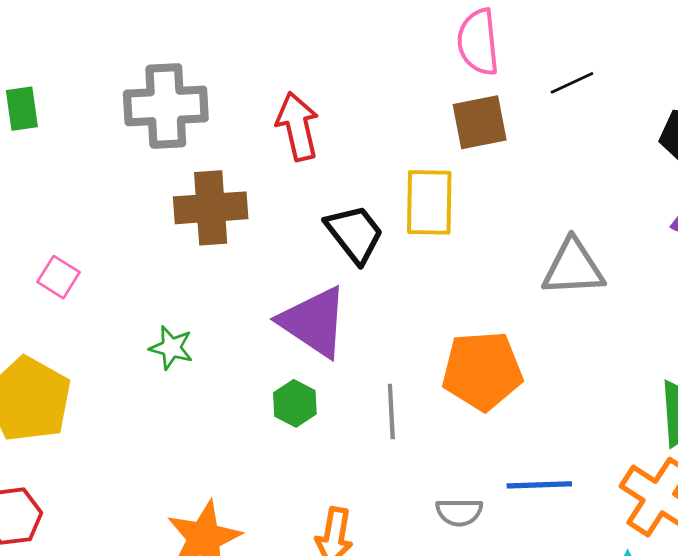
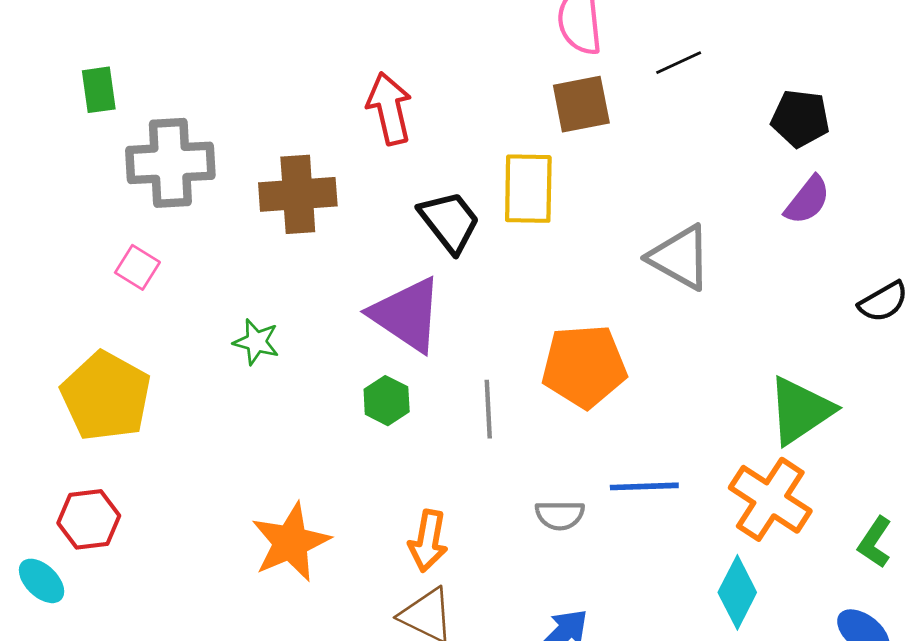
gray cross: (166, 106) -> (170, 163), moved
gray triangle: (573, 268) -> (680, 257), turned 32

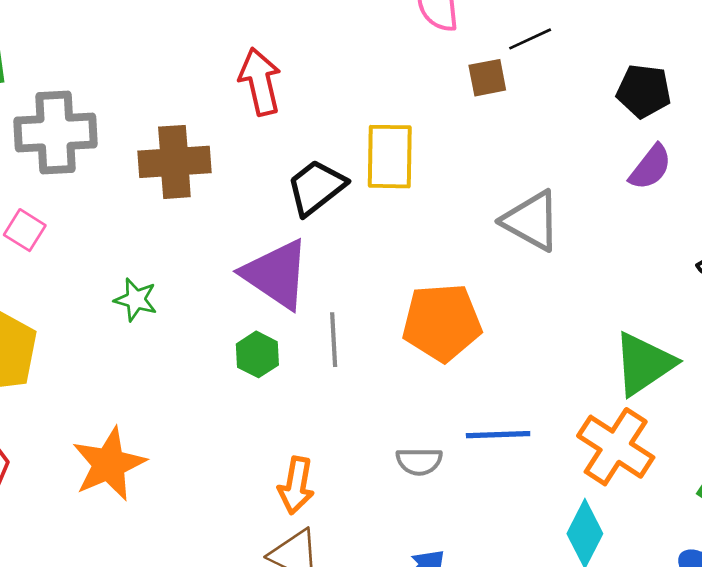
brown square: (581, 104) -> (487, 78), moved, size x0.7
black trapezoid: (450, 222) -> (316, 187), turned -90
gray line: (488, 409) -> (334, 340), moved
orange star: (291, 542) -> (109, 464), moved

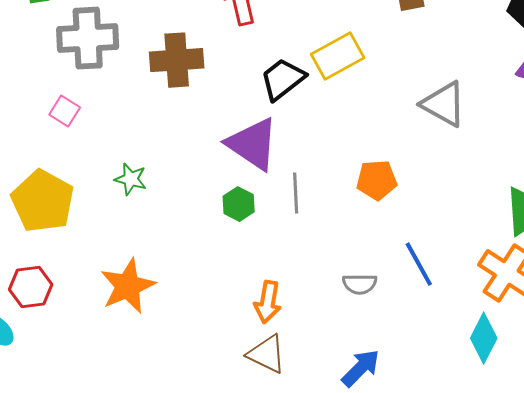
yellow rectangle: (390, 157) -> (338, 56), turned 60
green star: (136, 300) -> (131, 179), moved
orange pentagon: (442, 322) -> (377, 180), size x0.7
blue line: (498, 435) -> (419, 264), turned 63

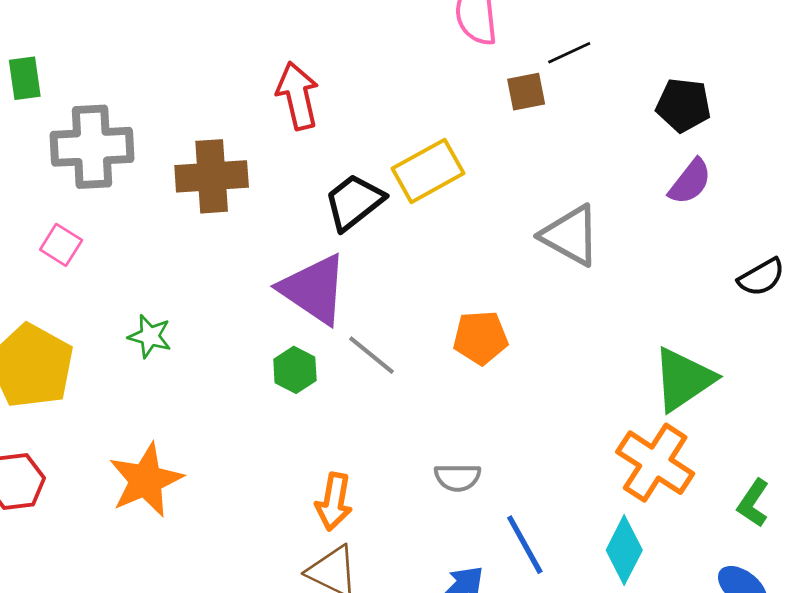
gray line: (296, 193) -> (372, 355), turned -48
blue line: (419, 264) -> (525, 545), moved

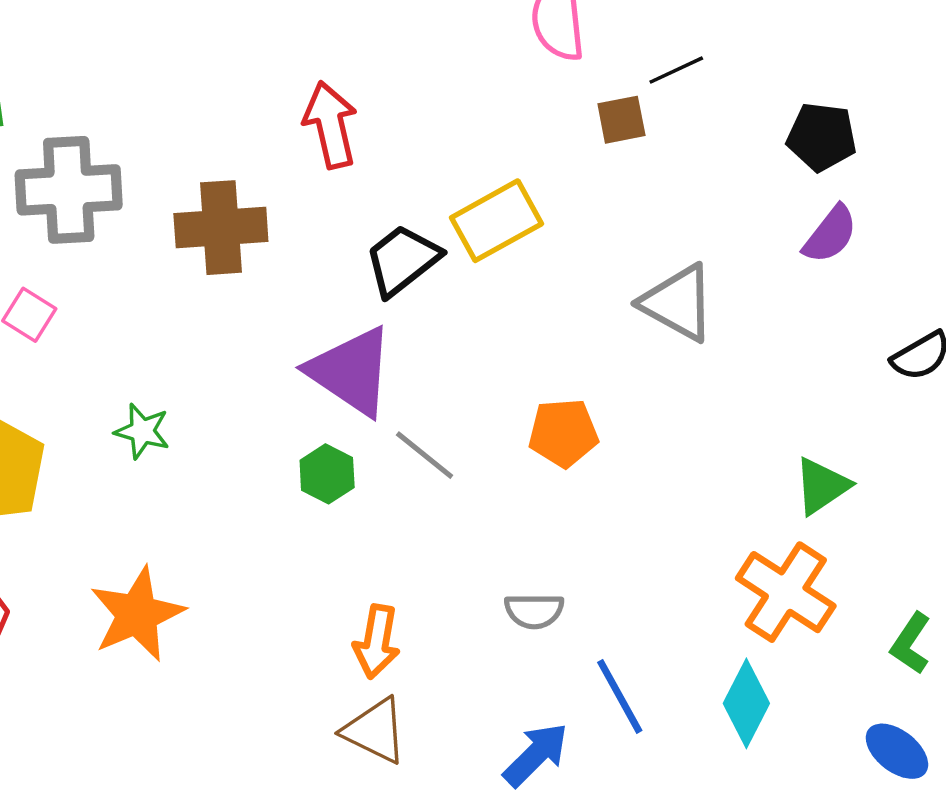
green triangle: (683, 379) -> (822, 486), size x0.7

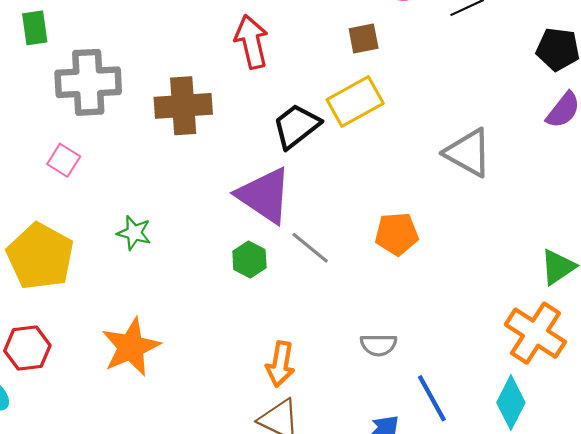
brown square: (621, 120) -> (364, 39), moved

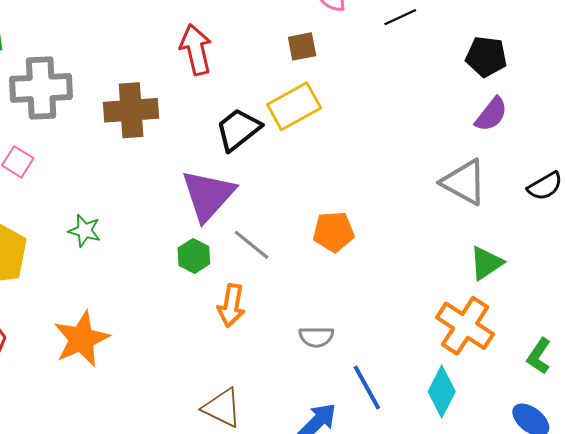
gray triangle: (468, 153) -> (464, 182), moved
purple triangle: (264, 195) -> (208, 195), turned 38
orange arrow: (280, 364) -> (231, 306), moved

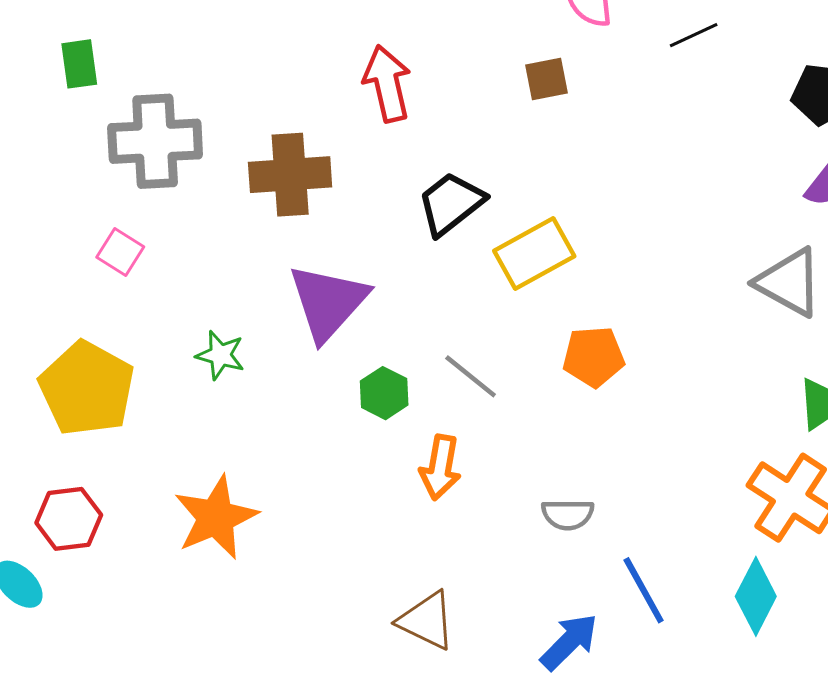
yellow rectangle: (294, 106) -> (534, 254), moved
purple triangle: (208, 195) -> (328, 302), moved

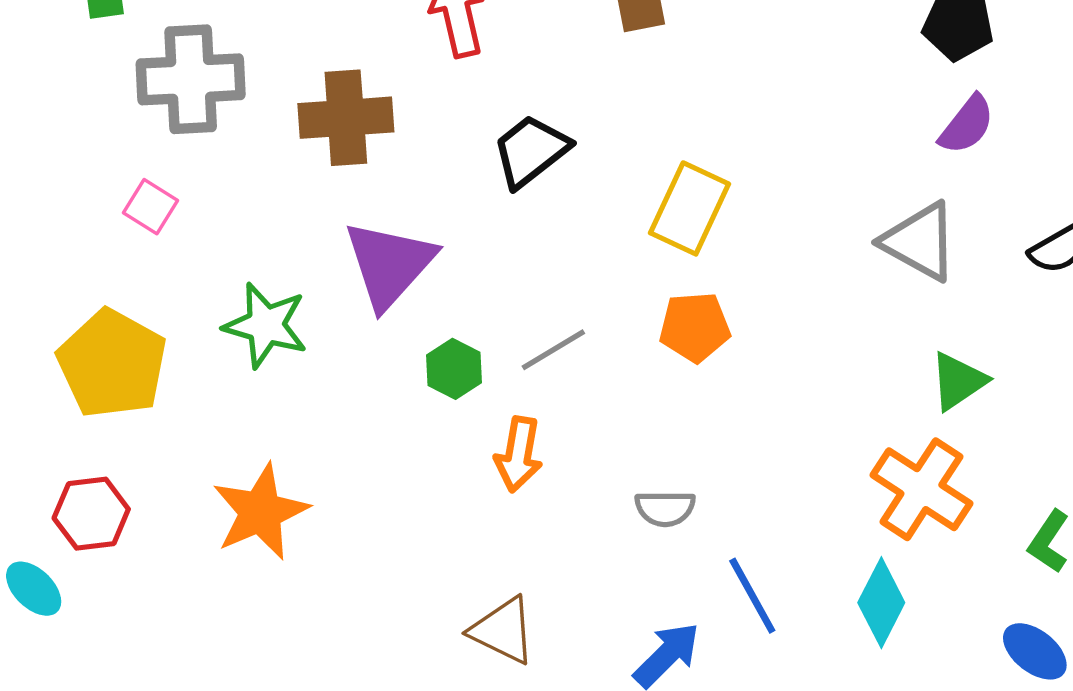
yellow rectangle: (534, 254) -> (689, 208), moved, turned -36
green star: (220, 355) -> (266, 325), size x1.5
gray line: (471, 376) -> (553, 350), turned -70

